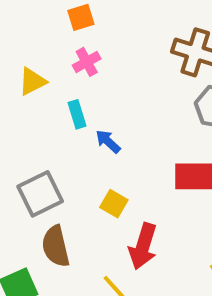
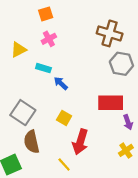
cyan rectangle: (77, 114) -> (43, 68), turned -56
gray square: (40, 194) -> (23, 113), turned -30

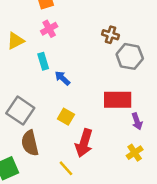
brown cross: (110, 33) -> (110, 35), moved, size x0.6
cyan rectangle: (43, 68) -> (43, 61), turned 56

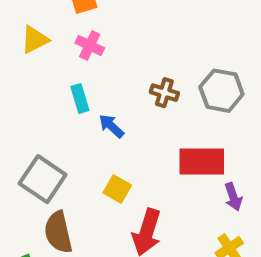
pink cross: (49, 29) -> (90, 45), turned -35
brown cross: (110, 35) -> (164, 93), moved
yellow triangle: (15, 41) -> (35, 40), moved

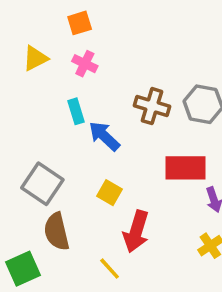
brown cross: (164, 93) -> (152, 106), size x1.4
blue arrow: (111, 126) -> (104, 136), size x1.4

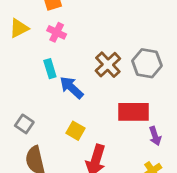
brown cross: (152, 106) -> (108, 65), turned 30
gray square: (42, 184) -> (24, 124), size x0.6

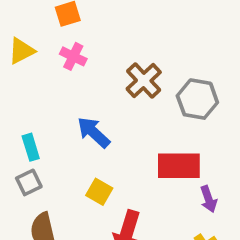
brown cross: (108, 65) -> (144, 81), moved
cyan rectangle: (50, 69) -> (31, 147), moved
gray square: (24, 124) -> (29, 182), turned 30

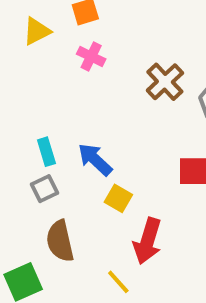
yellow triangle: (21, 51) -> (37, 31), moved
blue arrow: (94, 132) -> (95, 159), moved

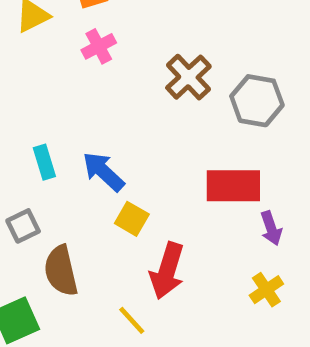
pink cross: (91, 56) -> (99, 46), turned 36
gray square: (44, 189) -> (23, 226), moved

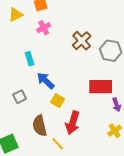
cyan rectangle: (44, 162) -> (30, 59), moved
gray square: (23, 226) -> (20, 97), moved
brown semicircle: (61, 271) -> (40, 126), moved

